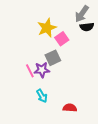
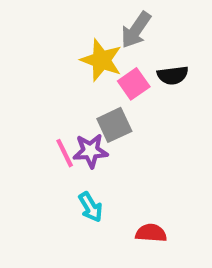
gray arrow: (82, 14) -> (136, 30), moved
black semicircle: (87, 27) -> (173, 75), moved
yellow star: (47, 28) -> (101, 60), turned -30

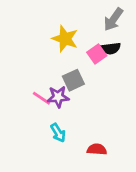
gray arrow: (136, 30) -> (113, 19), moved
pink square: (134, 84) -> (97, 54), moved
pink line: (65, 153) -> (41, 98), turned -30

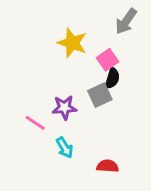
black semicircle: (111, 48) -> (112, 78), moved, turned -66
gray square: (73, 80) -> (100, 95), moved
pink line: (41, 98) -> (35, 123), moved

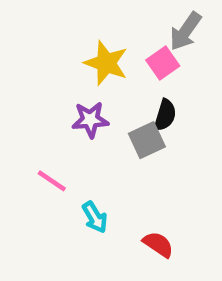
pink square: (108, 60) -> (163, 63), moved
purple star: (64, 108) -> (90, 120), moved
red semicircle: (108, 166) -> (158, 244), turned 30

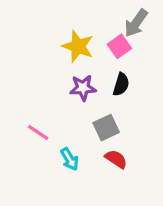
purple star: (90, 120) -> (83, 88), moved
gray square: (147, 140) -> (106, 128), moved
red semicircle: (158, 244) -> (116, 159), moved

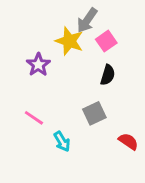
gray arrow: (136, 23) -> (87, 20), moved
purple star: (83, 88) -> (38, 65), moved, turned -30
red semicircle: (116, 159) -> (128, 141), moved

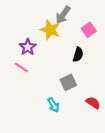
pink square: (106, 41) -> (89, 30), moved
pink line: (34, 118) -> (21, 67), moved
cyan arrow: (62, 141) -> (53, 105), moved

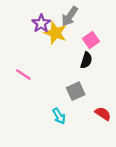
pink square: (89, 30) -> (91, 40), moved
purple star: (28, 47) -> (41, 23), moved

